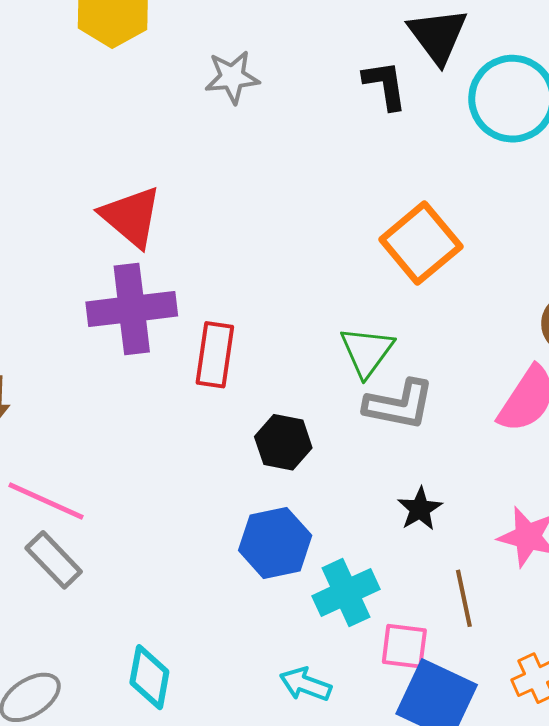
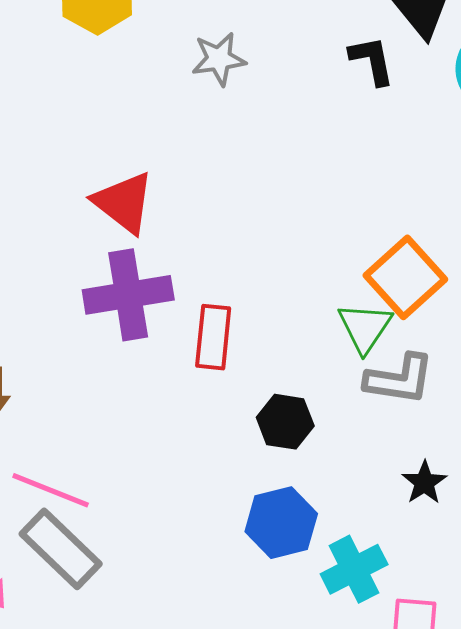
orange square: (421, 243) -> (405, 277), moved
gray rectangle: (54, 560) -> (61, 549), size x1.4

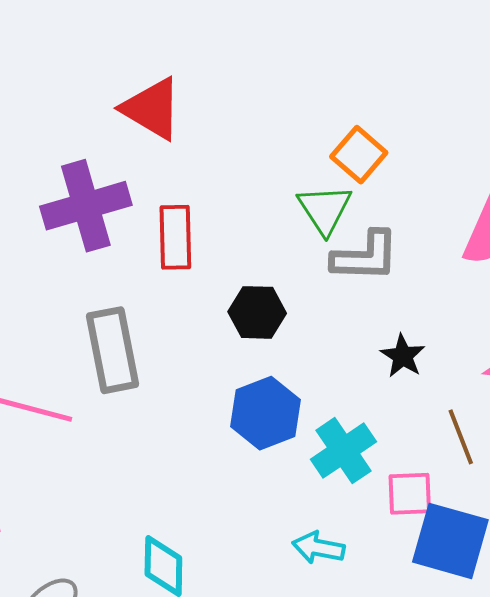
red triangle: (124, 203) -> (152, 109), moved
orange square: (405, 277) -> (359, 155), size x0.7
gray rectangle: (61, 549) -> (112, 350), moved, turned 42

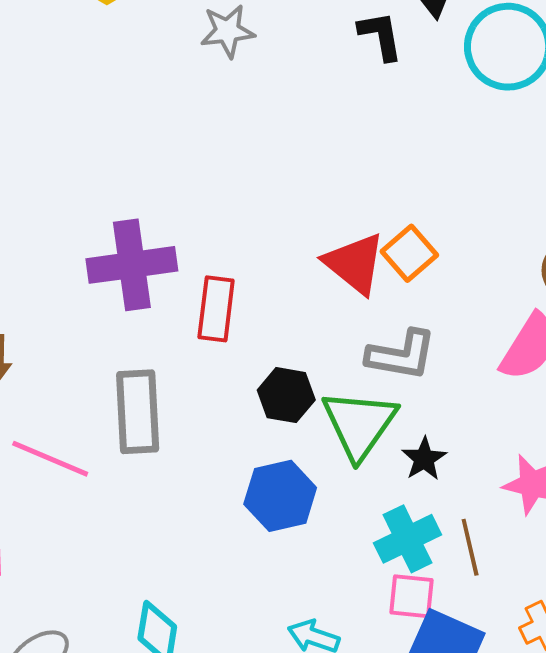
red triangle: (152, 109) -> (355, 263), moved
green triangle: (325, 209) -> (359, 424), moved, size x1.4
cyan cross: (343, 451) -> (407, 539), moved

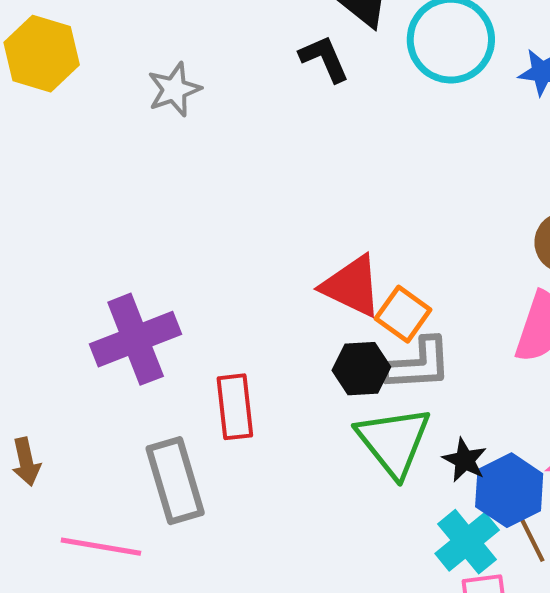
orange square: (409, 253) -> (403, 314), moved
red rectangle: (216, 309) -> (235, 407), moved
black hexagon: (286, 395) -> (361, 369), moved
blue hexagon: (280, 496) -> (509, 490), moved

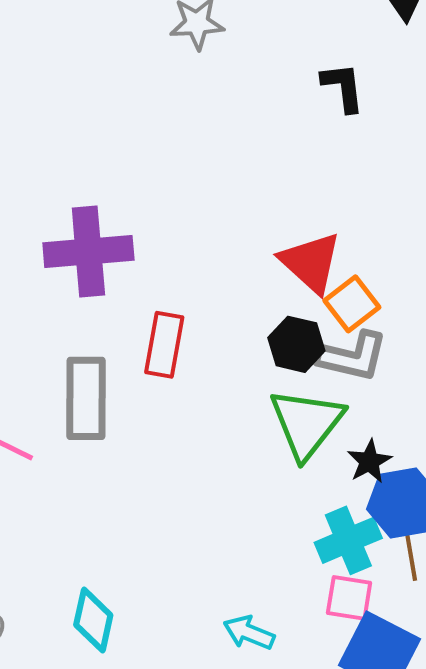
black L-shape: (324, 59) -> (343, 87), moved

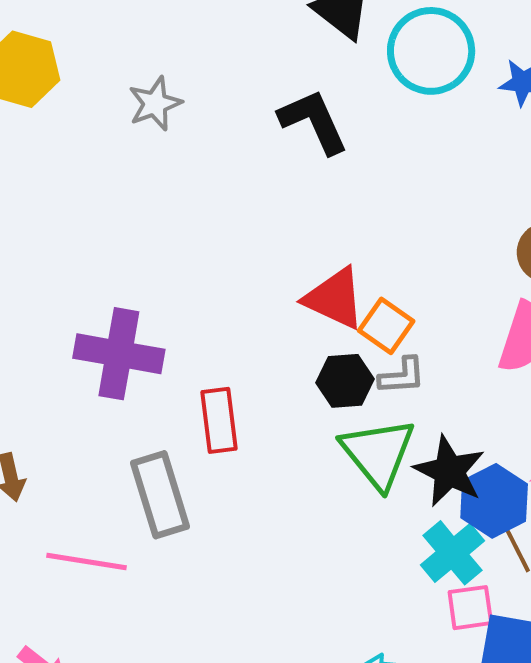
black L-shape: (343, 87) -> (313, 121), size x1.4
purple cross: (88, 252) -> (119, 354), turned 32
gray L-shape: (352, 356) -> (402, 376), size x0.7
black star: (369, 461) -> (449, 471), size x1.6

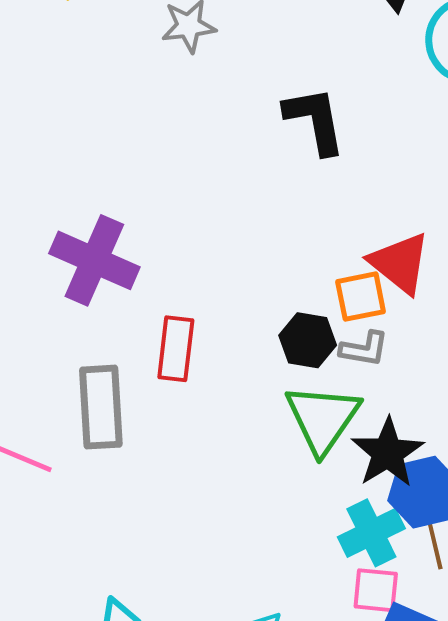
black L-shape: (313, 121) -> (315, 120), moved
red triangle: (335, 298) -> (400, 263), moved
orange square: (386, 326) -> (361, 297), turned 30

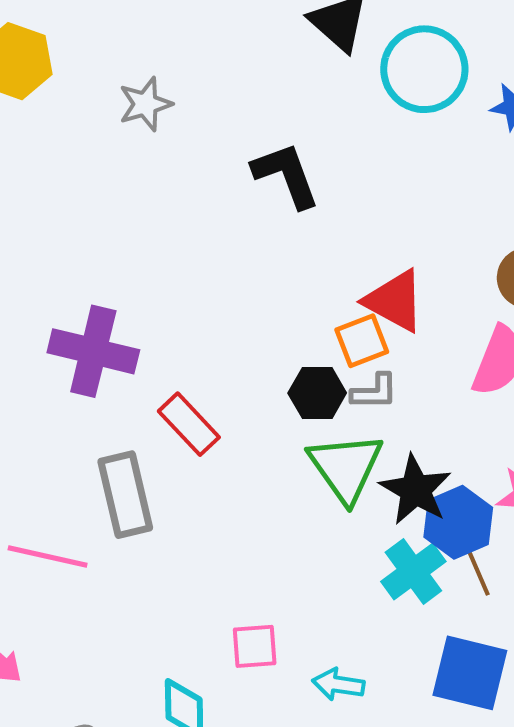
red rectangle: (176, 349) -> (189, 424), turned -40
pink square: (376, 590) -> (255, 646), moved

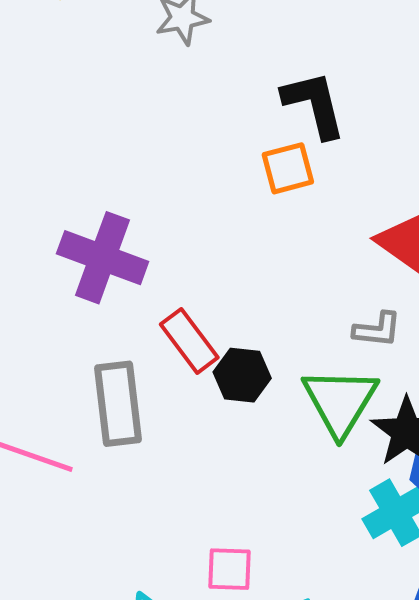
orange square: (362, 341) -> (288, 168), moved
black hexagon: (317, 393) -> (242, 375), moved

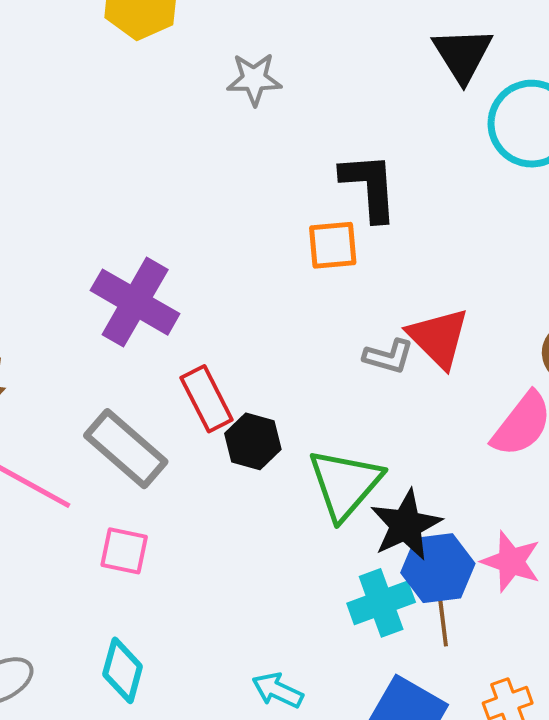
gray L-shape: (377, 330) -> (389, 356), moved
gray rectangle: (118, 404) -> (126, 449), turned -52
pink square: (229, 569) -> (124, 551), moved

